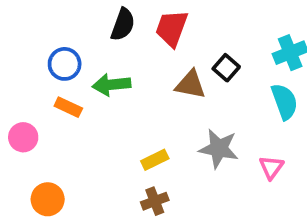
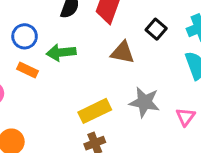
black square: (226, 68) -> (156, 29), moved
yellow rectangle: (155, 160) -> (95, 111), size x1.5

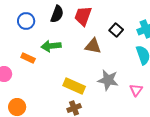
blue circle: (25, 36) -> (26, 21), moved
yellow rectangle: (95, 111) -> (74, 86), turned 50

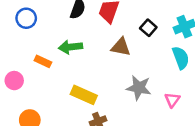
blue circle: (26, 21) -> (26, 18), moved
yellow rectangle: (74, 86) -> (84, 95), moved

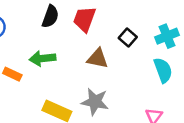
gray star: (139, 88) -> (95, 102), moved

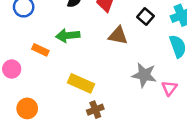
gray star: (95, 102) -> (144, 75), moved

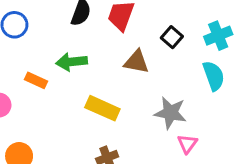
yellow rectangle: (81, 83) -> (102, 108), moved
pink triangle: (169, 88) -> (187, 144), moved

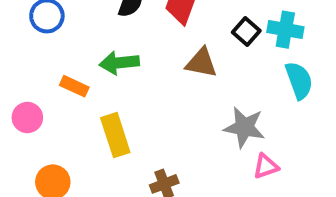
cyan cross: (218, 36) -> (285, 30), moved, turned 32
yellow rectangle: (102, 108) -> (115, 135), moved, turned 48
pink triangle: (187, 144) -> (266, 166), turned 35

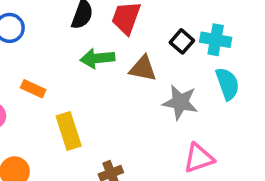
green arrow: (119, 63) -> (97, 58), moved
gray star: (244, 127) -> (180, 102), moved
pink triangle: (266, 166) -> (199, 158), size x1.4

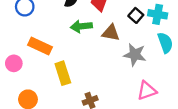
orange rectangle: (33, 89) -> (40, 46), size x1.5

